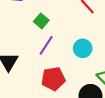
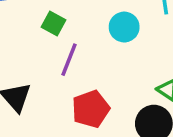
cyan circle: (83, 48) -> (124, 27), moved

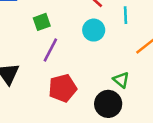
green square: (54, 23) -> (42, 22), turned 36

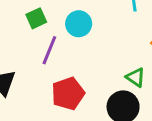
cyan circle: (94, 30) -> (79, 24), moved

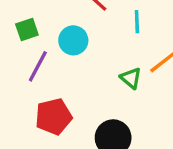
green triangle: (136, 77) -> (131, 78), moved

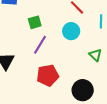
cyan circle: (73, 40) -> (71, 31), moved

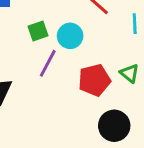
cyan circle: (71, 31) -> (70, 36), moved
red pentagon: (48, 75) -> (94, 80), moved

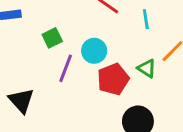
cyan circle: (70, 36) -> (94, 51), moved

